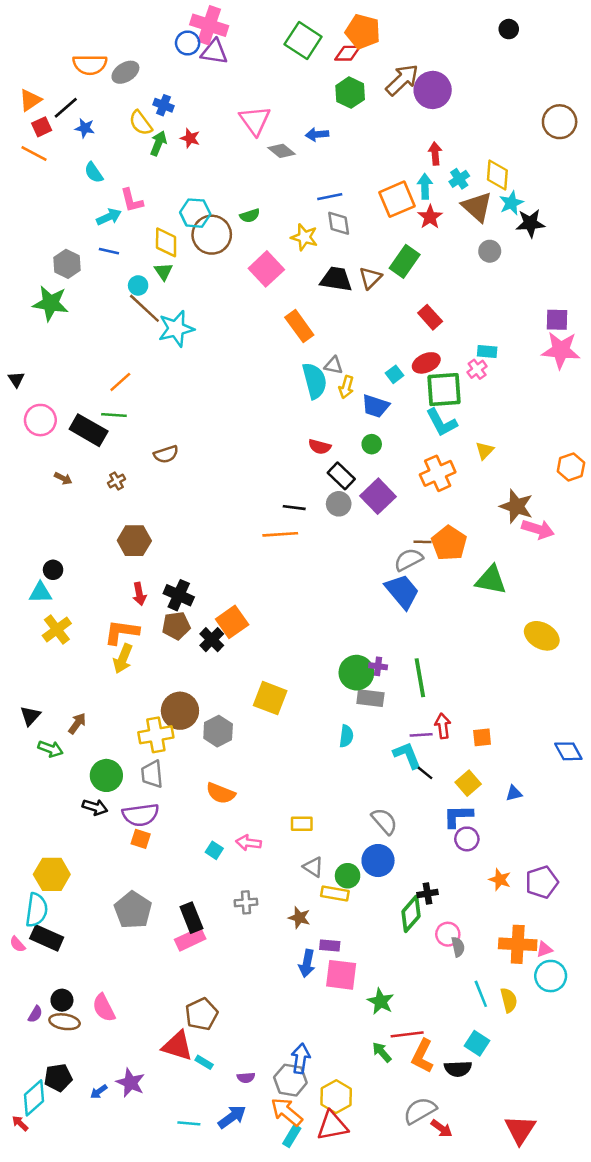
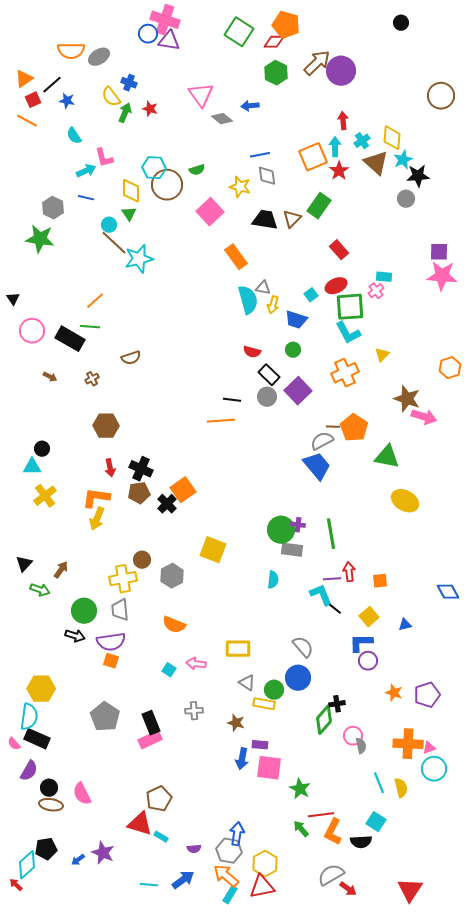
gray circle: (490, 251) -> (406, 199), moved
yellow ellipse: (542, 636) -> (405, 501), moved
brown circle: (180, 711) -> (142, 560), size x0.6
yellow rectangle: (302, 824) -> (238, 649), size x1.4
purple semicircle: (35, 1014) -> (29, 771), moved, size x1.5

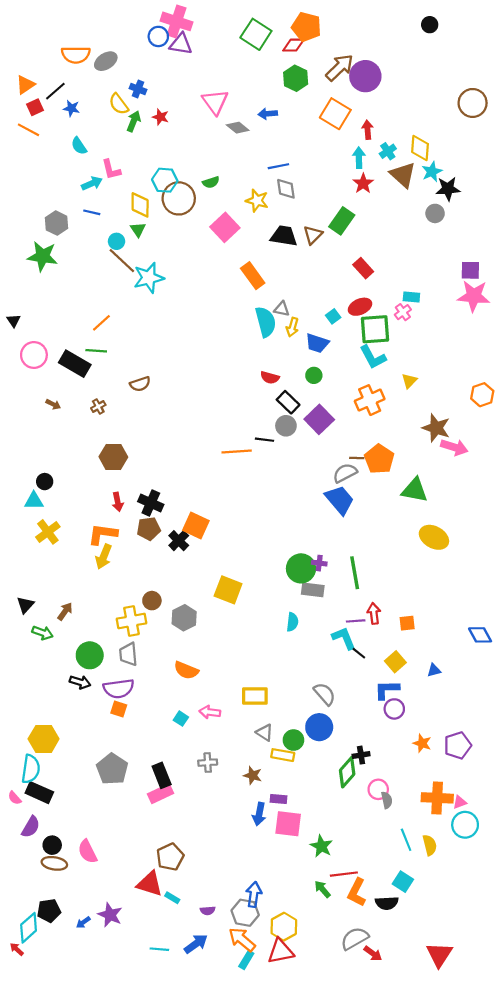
orange square: (313, 157) -> (335, 114), moved, turned -36
black line: (232, 400) -> (265, 440), moved
orange square: (183, 490) -> (196, 526), turned -30

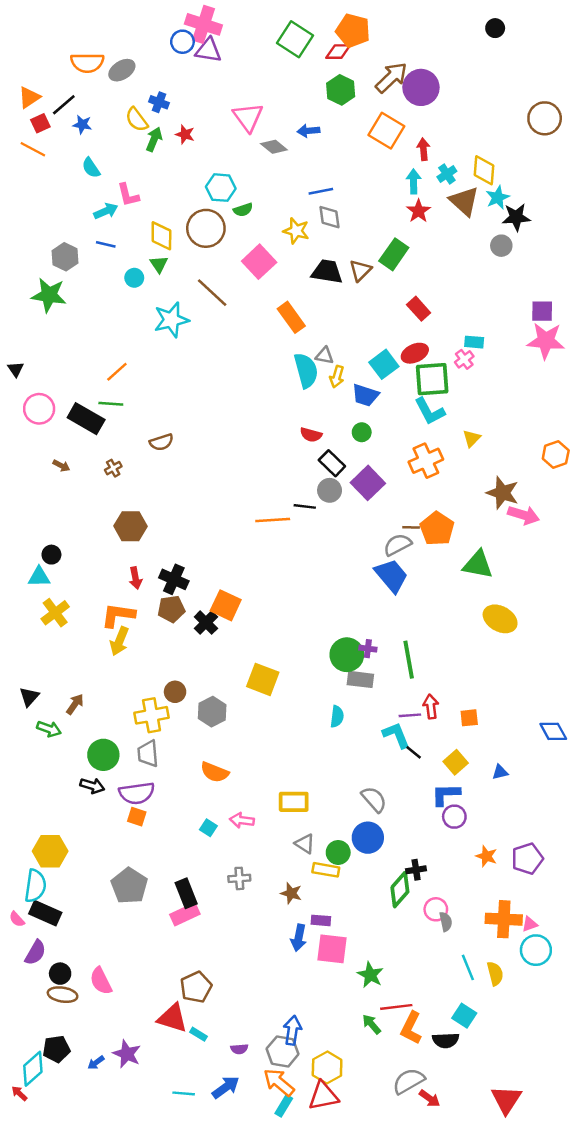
cyan hexagon: (165, 180) -> (221, 188), moved
brown line: (122, 261) -> (212, 293), moved
cyan square: (333, 316) -> (384, 364), size x1.6

